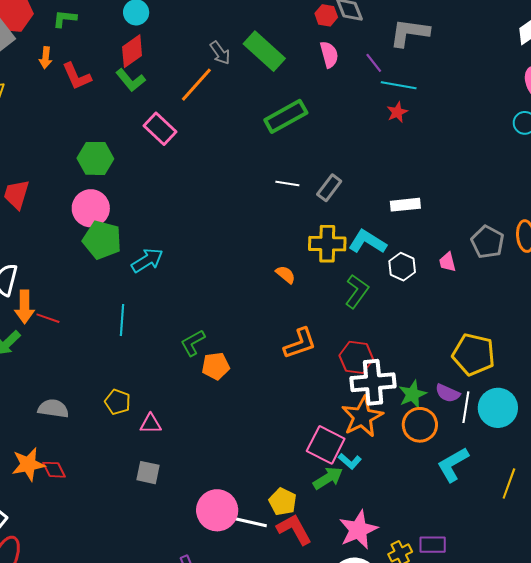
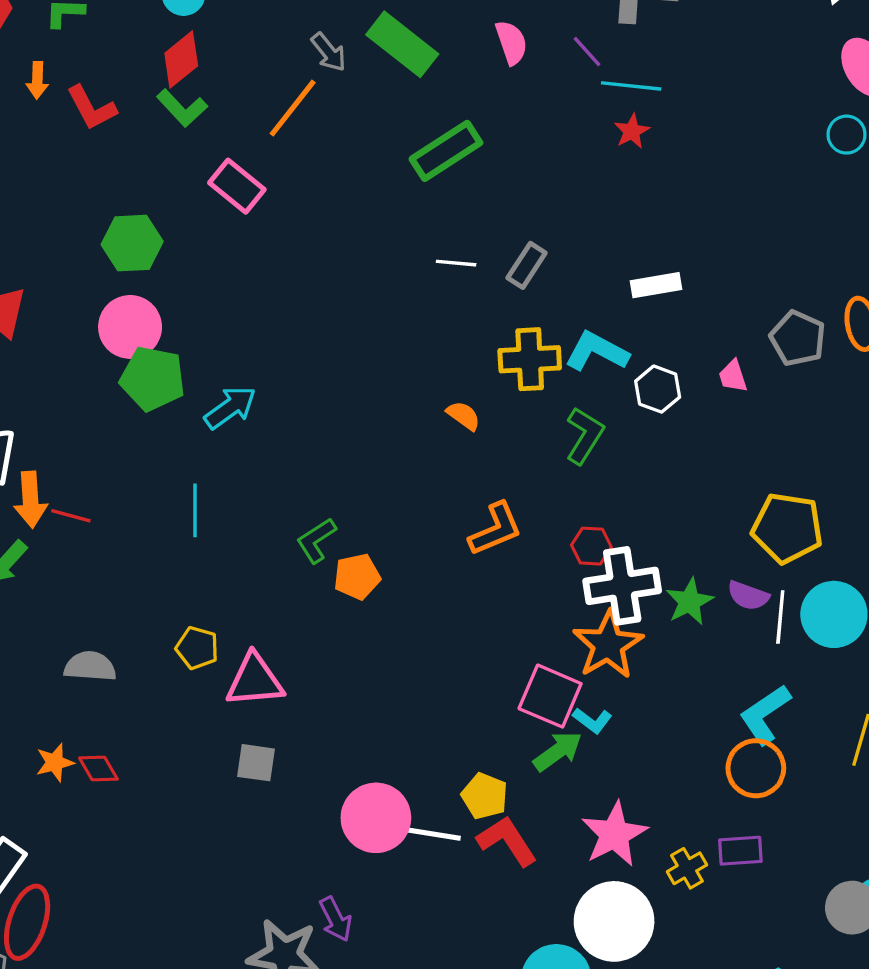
red hexagon: (356, 357) -> (591, 546), size x0.7
pink triangle: (151, 424) -> (255, 681), size x1.6
orange circle: (420, 425) -> (756, 768), moved
orange star: (28, 464) -> (55, 762), size x0.7

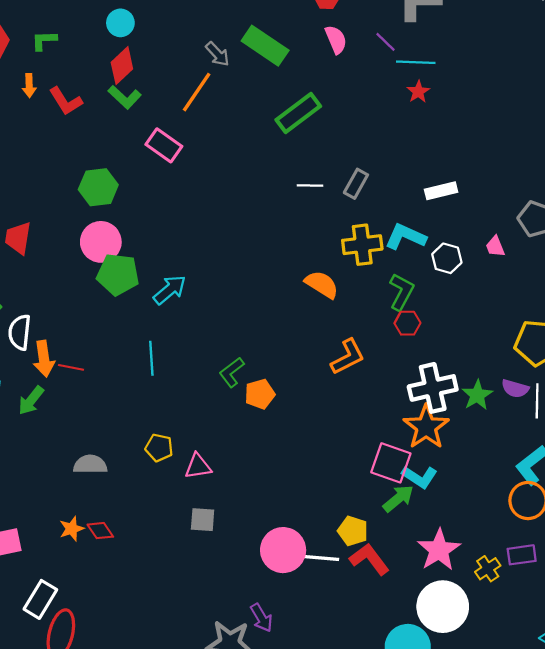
orange semicircle: (464, 416) -> (322, 284), size x1.5
red hexagon: (591, 546) -> (407, 323), moved
pink triangle: (255, 681) -> (198, 466), size x0.7
cyan L-shape: (592, 721) -> (419, 477), size x1.4

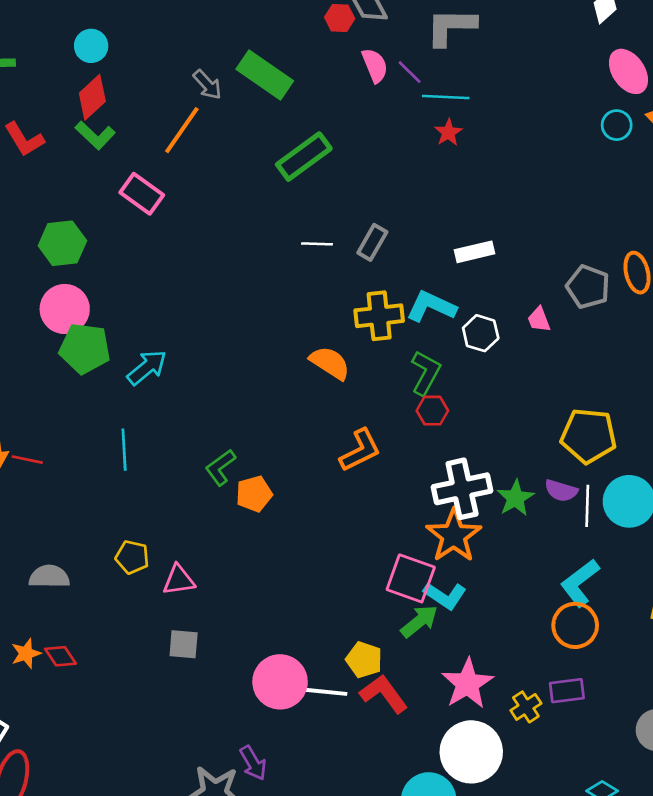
pink semicircle: (336, 40) -> (375, 65), moved

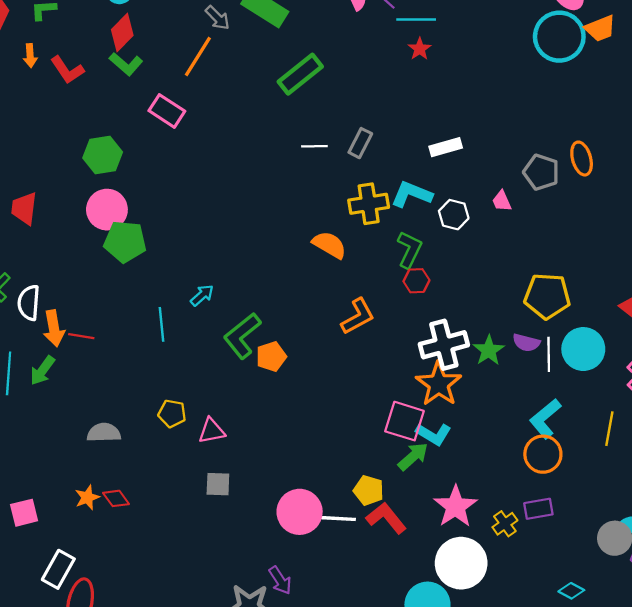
cyan circle: (617, 125) -> (559, 37), size x2.0
cyan arrow: (147, 367) -> (202, 295), moved, size x0.7
green L-shape: (220, 467) -> (242, 336), size x1.5

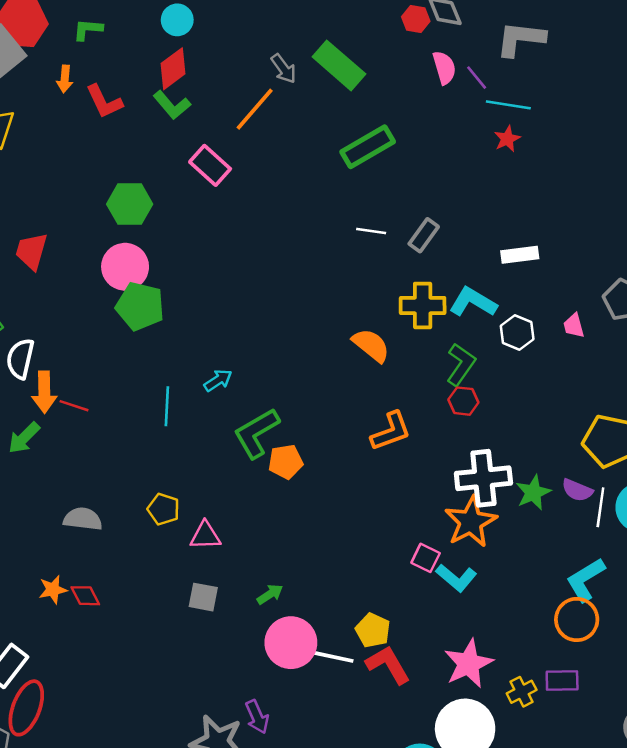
pink square: (404, 421) -> (426, 558), size x0.6
green arrow: (413, 456) -> (270, 594), moved, size x0.7

